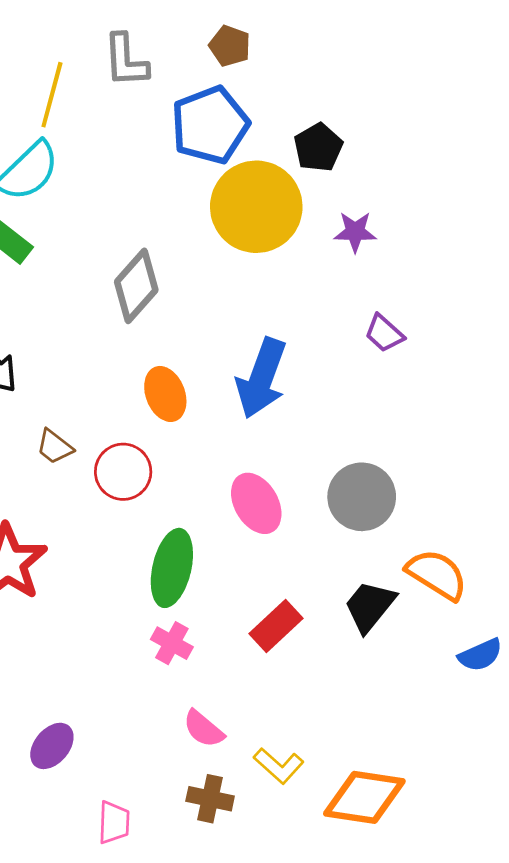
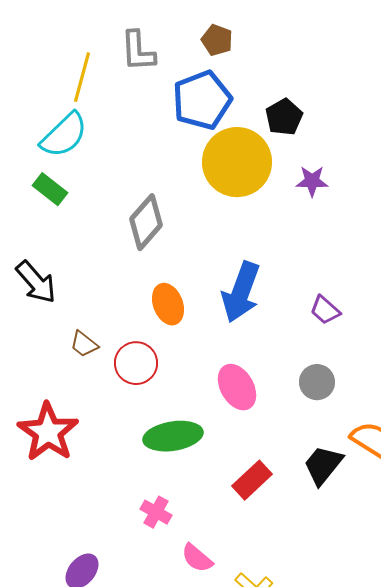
purple trapezoid: (384, 333) -> (325, 310), moved
gray circle: (362, 497) -> (317, 382), size x0.7
green ellipse: (172, 568) -> (173, 436), turned 68
pink cross: (172, 643) -> (156, 512), moved

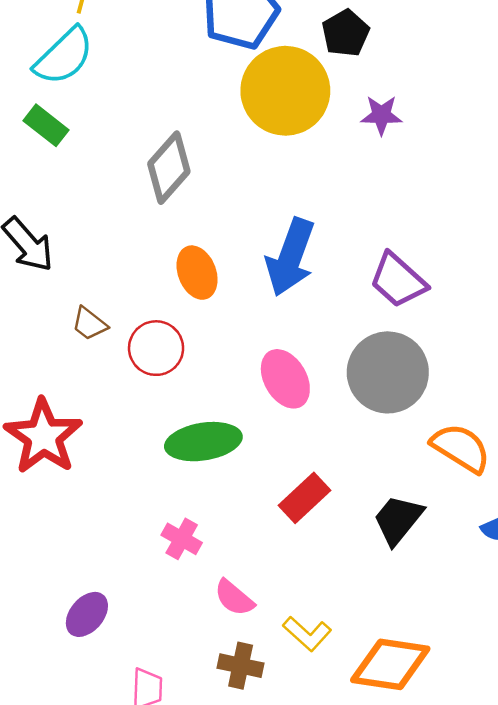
purple trapezoid: (325, 310) -> (398, 280), size x1.5
gray circle: (317, 382) -> (388, 372), size x1.8
black trapezoid: (323, 465) -> (398, 520), moved

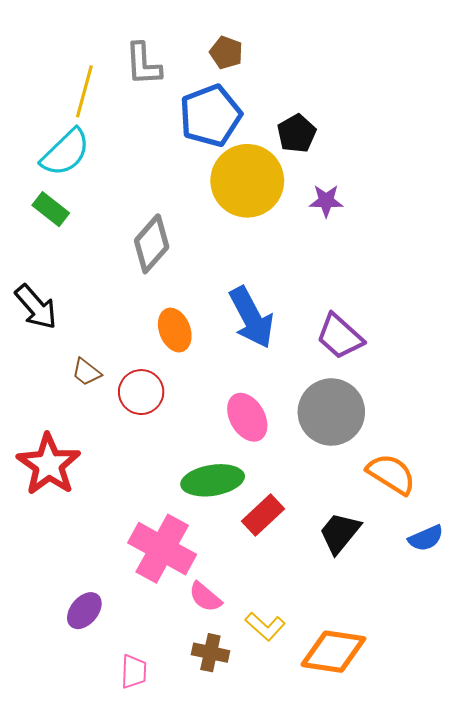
blue arrow: (290, 257) -> (251, 317), turned -48
green ellipse: (203, 442) -> (213, 480), moved
pink cross: (182, 539) -> (162, 549), size x2.0

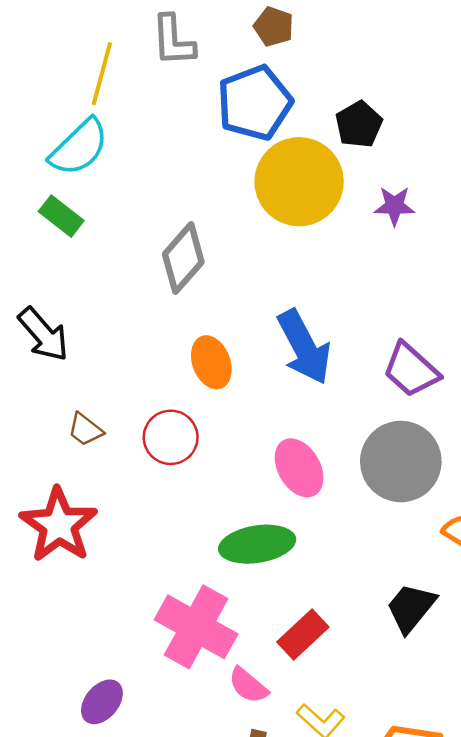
brown trapezoid: (86, 372) -> (85, 430), moved
red rectangle: (263, 515) -> (303, 634), moved

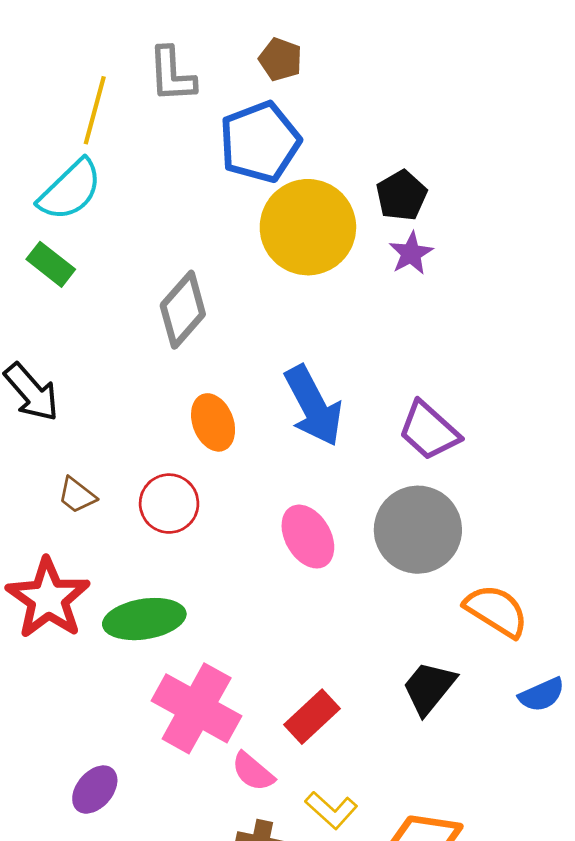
black pentagon: (359, 124) -> (401, 196), moved
purple star: (394, 206) -> (411, 253), turned -30
green ellipse: (257, 544) -> (144, 619), moved

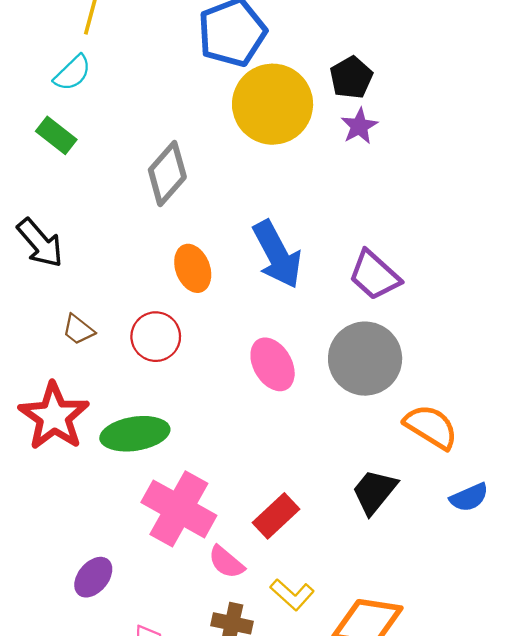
cyan semicircle: (70, 190) -> (72, 73), size x0.7

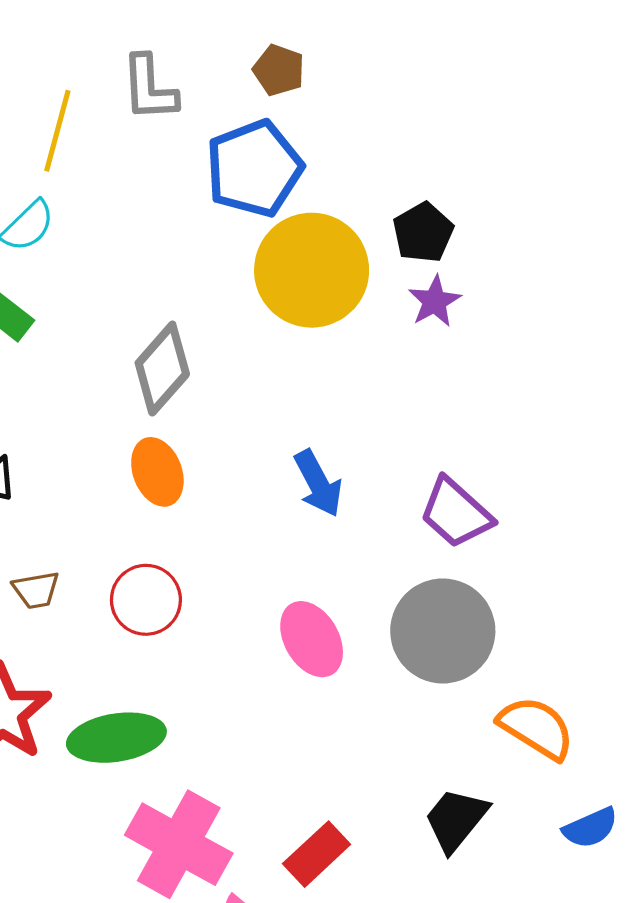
blue arrow: (277, 254) -> (318, 483), size x0.7
orange ellipse: (193, 268) -> (157, 472), moved
brown trapezoid: (78, 330) -> (36, 590), turned -48

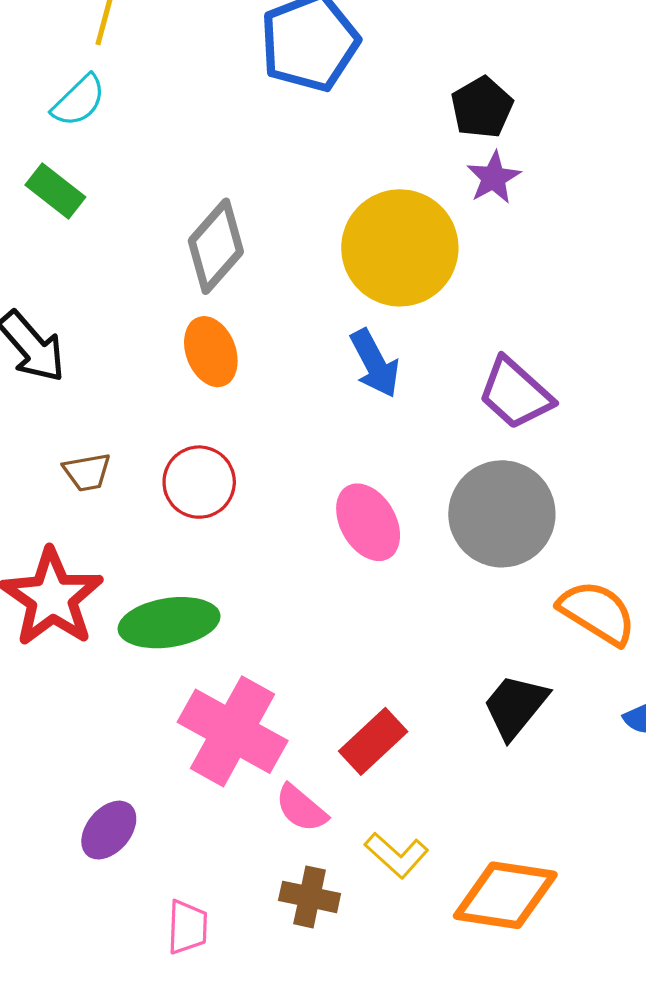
yellow circle: (312, 270) -> (400, 248), moved

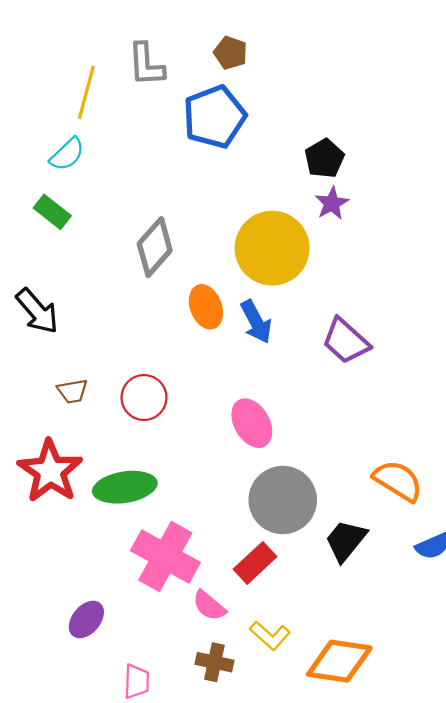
orange ellipse: (211, 352) -> (206, 307), moved
gray circle: (502, 514) -> (283, 500), moved

